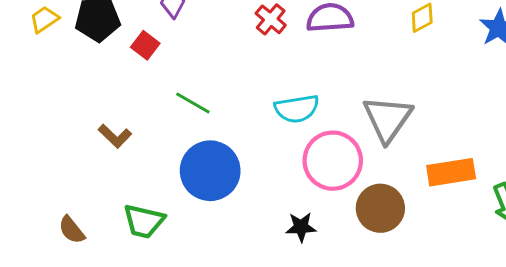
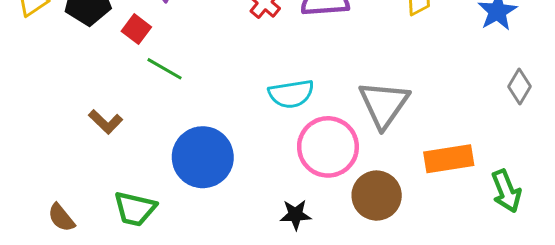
green line: (193, 103) -> (164, 69), moved

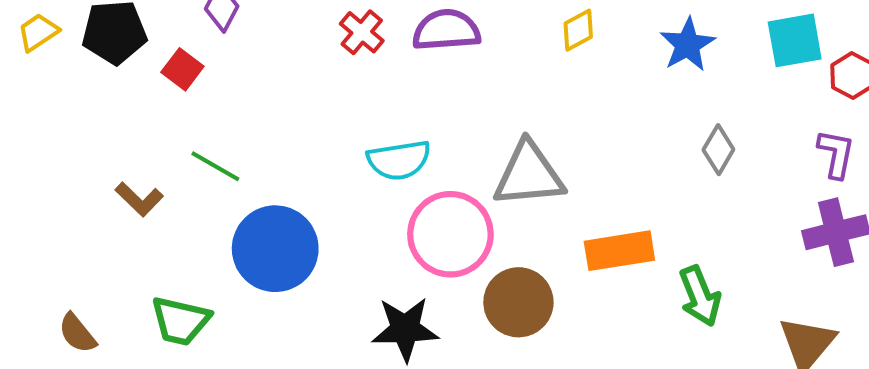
green line: (164, 69) -> (215, 166), moved
gray triangle: (384, 104) -> (529, 174), turned 50
black star: (296, 215) -> (405, 329), size x1.5

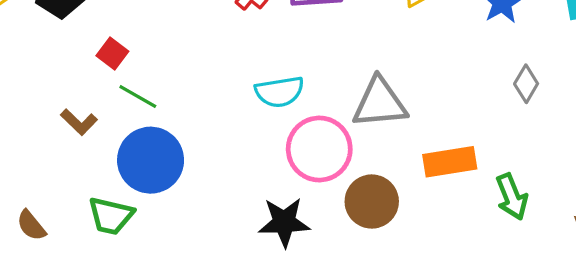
red square: (182, 69) -> (112, 54), moved
blue circle: (275, 249) -> (151, 160), moved

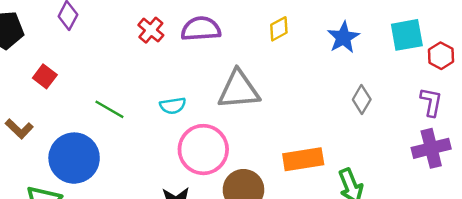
cyan semicircle: (279, 92) -> (173, 106), size x0.7
green line: (138, 96) -> (109, 109), moved
gray triangle: (380, 103) -> (239, 90), moved

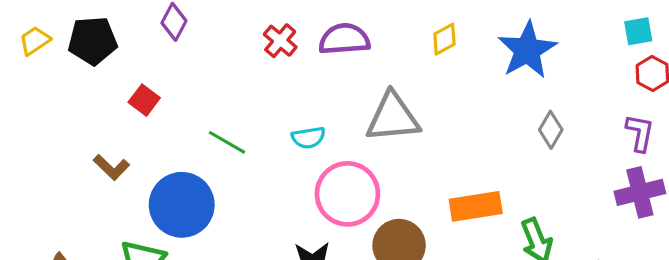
cyan square: (407, 35) -> (638, 31), moved, size x0.7
blue star: (343, 37) -> (527, 50), size x1.4

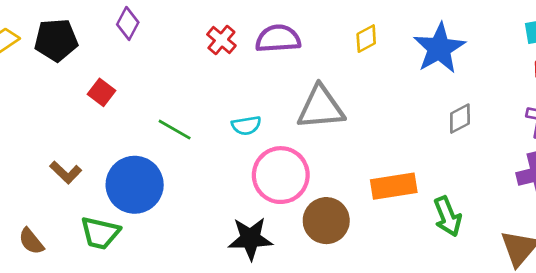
gray diamond: (551, 130) -> (460, 119), turned 32
brown L-shape: (111, 167) -> (66, 172), moved

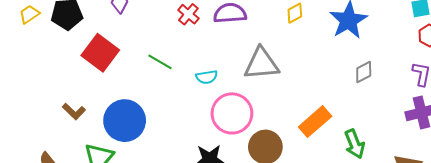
red square: (102, 92) -> (100, 53), size x1.8
green line: (175, 130) -> (160, 62), moved
orange rectangle: (394, 186) -> (315, 122), turned -32

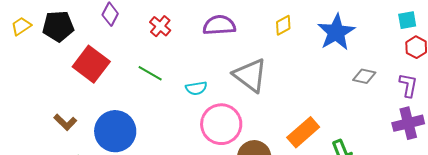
red cross: (188, 14) -> (160, 26), moved
gray triangle: (261, 64) -> (250, 75), turned 42
gray diamond: (364, 72) -> (364, 76), moved, turned 40

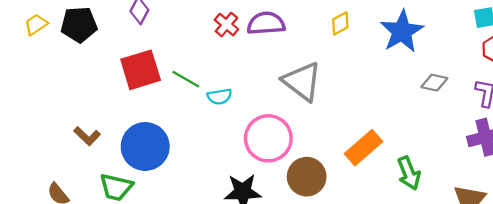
red cross: (160, 26) -> (226, 25), moved
red square: (91, 64) -> (141, 70), moved, turned 36
cyan semicircle: (196, 88) -> (220, 97), moved

